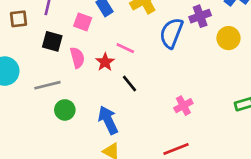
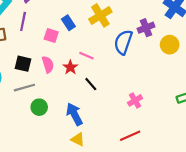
black square: (52, 41) -> (23, 64), moved

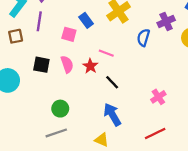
blue semicircle: (123, 42) -> (143, 38), size x0.7
gray line: (24, 88) -> (56, 133), moved
blue arrow: (74, 114) -> (112, 115), moved

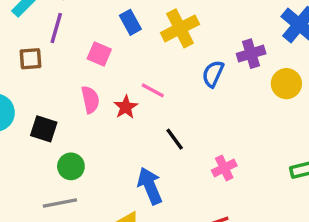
blue rectangle: (86, 20) -> (130, 22), moved
brown square: (16, 36) -> (30, 59), moved
black square: (41, 65) -> (44, 129), moved
black line: (112, 82) -> (175, 139), moved

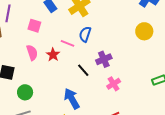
purple cross: (251, 54) -> (104, 59), moved
blue semicircle: (213, 74) -> (85, 34), moved

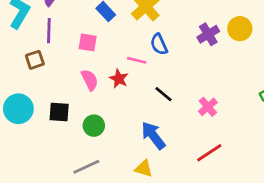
blue semicircle: (85, 34) -> (159, 44), turned -35
purple cross: (104, 59) -> (208, 34), moved
green circle: (25, 92) -> (94, 126), moved

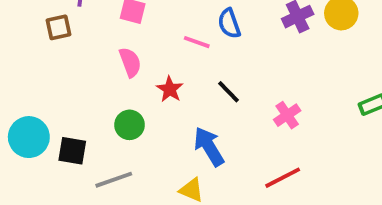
red star: (119, 79) -> (170, 89), moved
cyan circle: (18, 109) -> (29, 137), moved
black square: (59, 112) -> (72, 151), moved

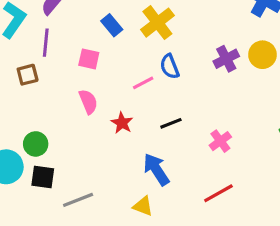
pink line: (197, 42) -> (143, 83), turned -45
black line: (229, 92) -> (171, 123), turned -65
green circle: (130, 125) -> (36, 144), moved

